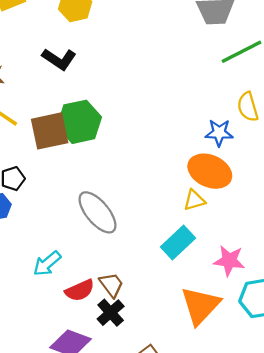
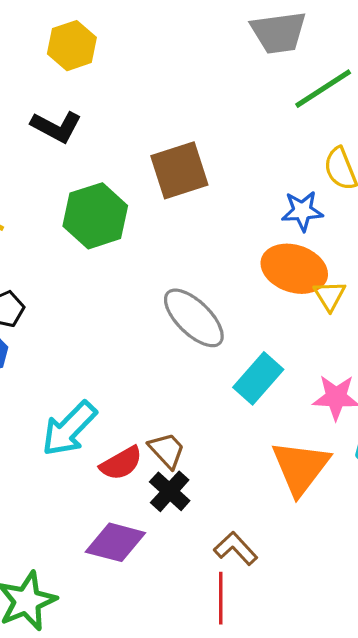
brown square: (50, 131) -> (179, 170), moved
yellow triangle: (194, 200) -> (330, 296), moved, turned -40
gray ellipse: (98, 212) -> (194, 318), moved
cyan arrow: (47, 264) -> (69, 429), size x1.4

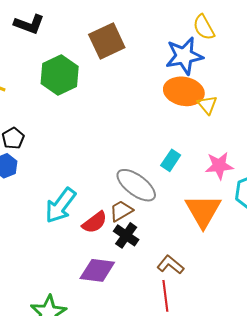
blue star: (302, 211) -> (184, 56), size x1.5
gray ellipse: (194, 318) -> (136, 185), moved
cyan rectangle: (258, 378) -> (171, 160), size x0.7
brown trapezoid: (167, 450) -> (121, 211), turned -70

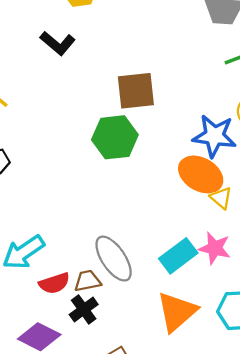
green hexagon: (60, 75) -> (115, 137), moved
yellow triangle: (207, 105) -> (221, 198), turned -30
cyan rectangle: (171, 160) -> (178, 256), moved, size x1.5
pink star: (219, 166) -> (215, 248), moved

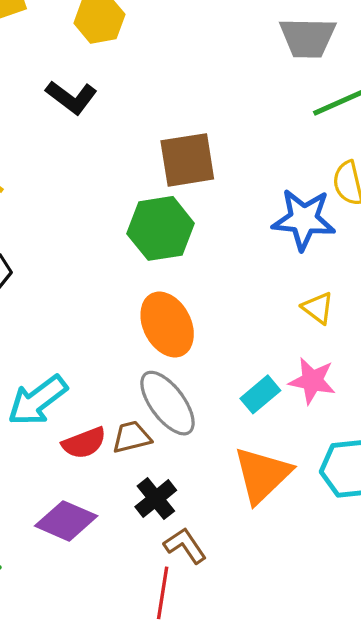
orange ellipse: (201, 174) -> (167, 325), moved, turned 36
cyan rectangle: (178, 256) -> (260, 394), size x0.7
black cross: (84, 309) -> (156, 499), moved

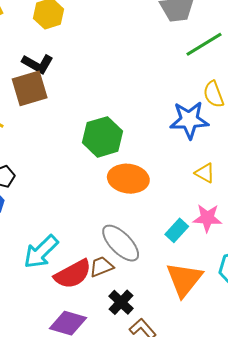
brown square: (187, 160) -> (30, 88), moved
orange ellipse: (167, 325) -> (128, 179), moved, turned -48
red semicircle: (84, 443) -> (73, 274), size x1.4

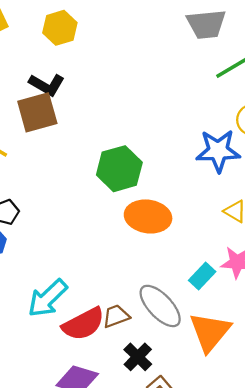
gray ellipse: (121, 243) -> (160, 306), moved

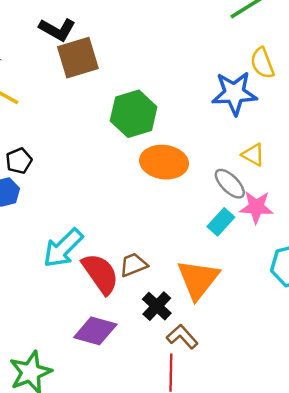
brown square: (37, 112) -> (78, 58), moved
gray ellipse: (160, 306) -> (230, 184), moved, size x0.7
red semicircle: (83, 324) -> (100, 274), turned -96
orange triangle: (210, 332) -> (198, 279), moved

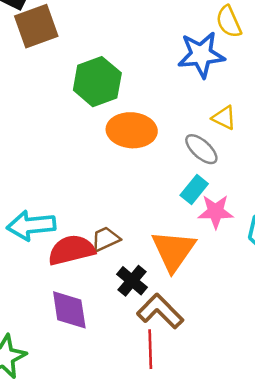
pink star: (256, 207) -> (216, 212), moved
cyan arrow: (63, 248) -> (31, 225), turned 42
red semicircle: (100, 274) -> (71, 250), turned -66
purple diamond: (95, 331) -> (69, 310), turned 69
brown L-shape: (182, 337) -> (160, 311), size x1.4

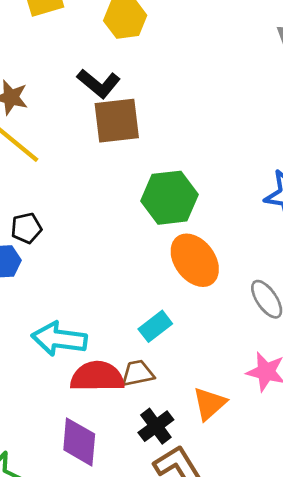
orange ellipse: (132, 130) -> (195, 260), turned 36
cyan rectangle: (194, 189) -> (155, 326), moved
orange triangle: (173, 251) -> (209, 404), size x0.7

